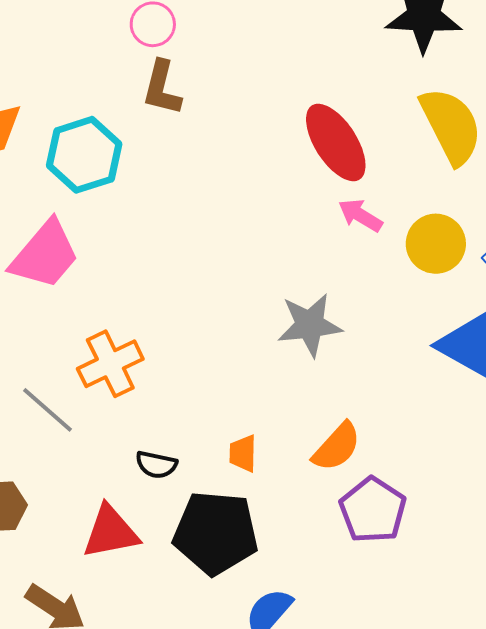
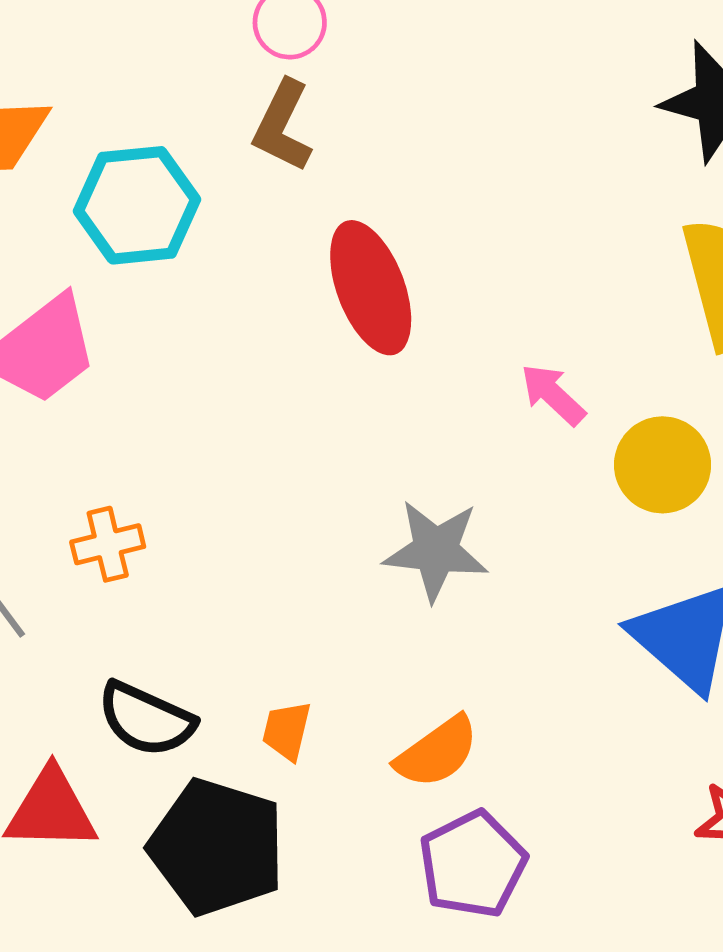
red ellipse: (336, 142) -> (371, 288), moved
orange cross: (110, 364) -> (108, 544), size x0.7
black semicircle: (156, 465) -> (146, 719), size x1.5

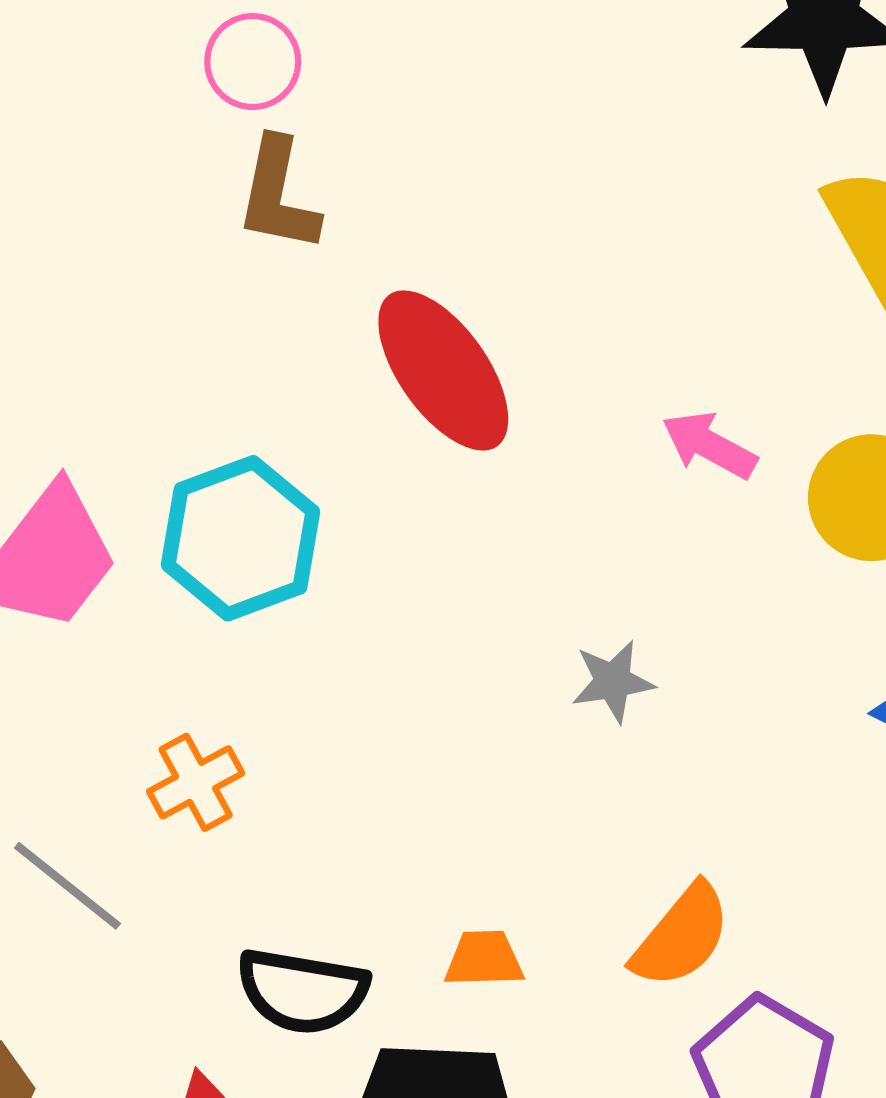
cyan hexagon: (137, 205) -> (240, 538), moved
gray star: (436, 550) -> (613, 681), size x0.6
orange trapezoid: (287, 731) -> (484, 959), turned 90

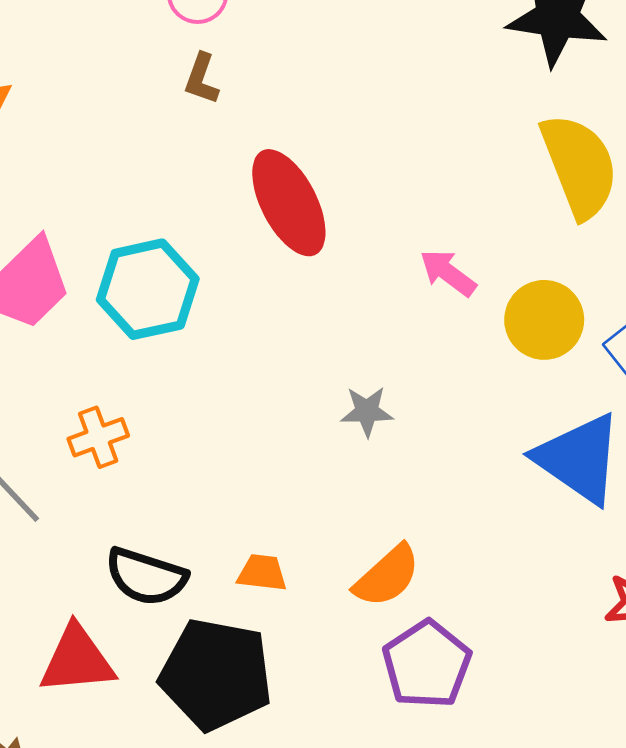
brown L-shape: (278, 195) -> (202, 79), size x0.7

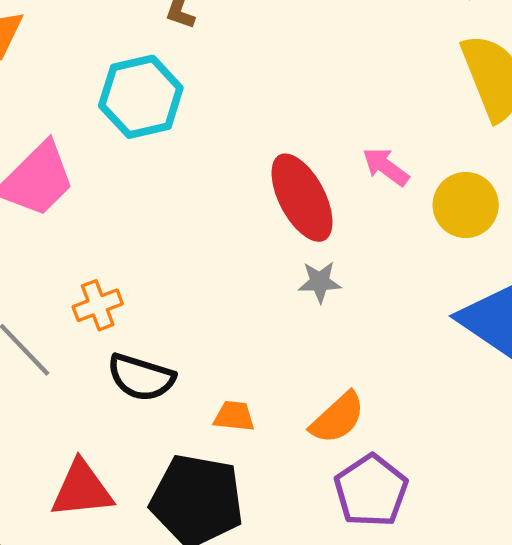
red ellipse: (289, 203) -> (302, 198), moved
cyan hexagon: (148, 289) -> (141, 97), moved
black semicircle: (146, 577) -> (141, 377), moved

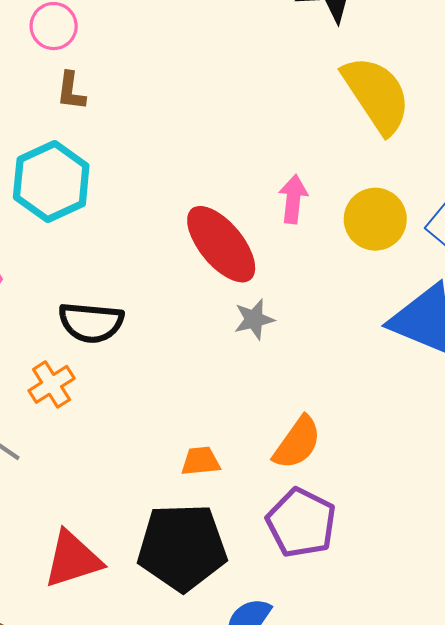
pink arrow: (386, 167) -> (293, 199), turned 72
black semicircle: (141, 377) -> (91, 322), moved
purple pentagon: (371, 491) -> (301, 523), moved

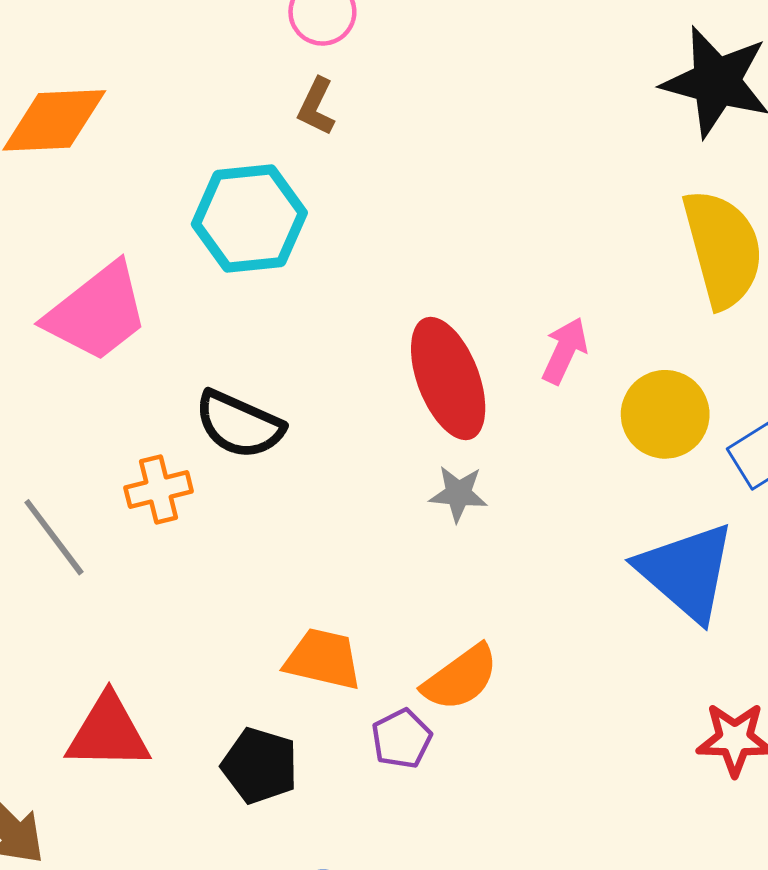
orange trapezoid: (201, 461) -> (323, 659), size x1.4
purple pentagon: (301, 523) -> (402, 739), moved, size x0.6
black pentagon: (182, 547) -> (260, 766), size x0.6

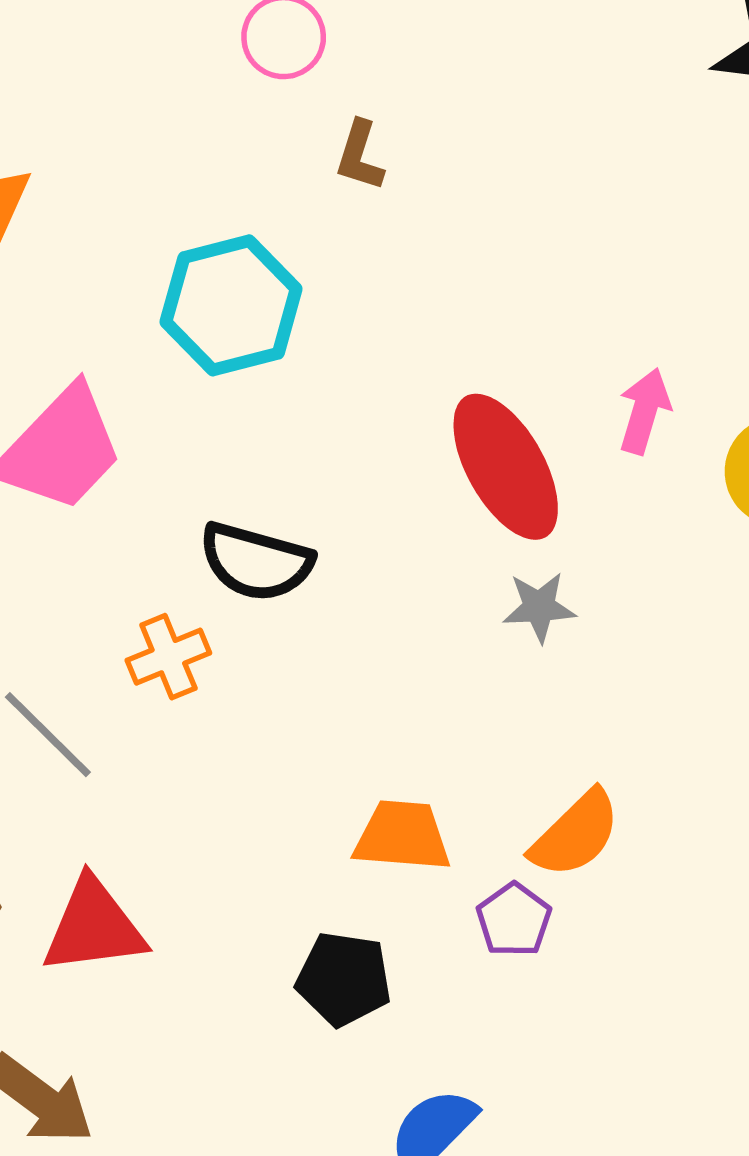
brown L-shape: (316, 107) -> (360, 156), moved
red triangle: (108, 733) -> (94, 927), moved

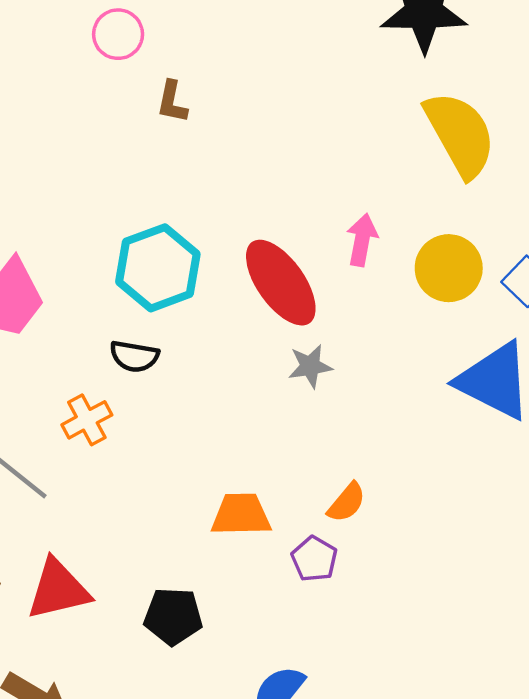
cyan hexagon: (231, 305) -> (158, 268), moved
black semicircle: (256, 562) -> (134, 356), size x0.7
orange semicircle: (575, 834) -> (347, 502), size x0.7
black pentagon: (344, 979) -> (173, 616), moved

